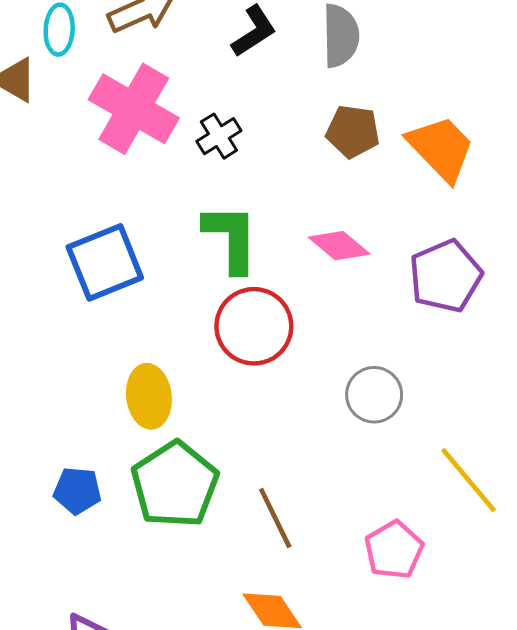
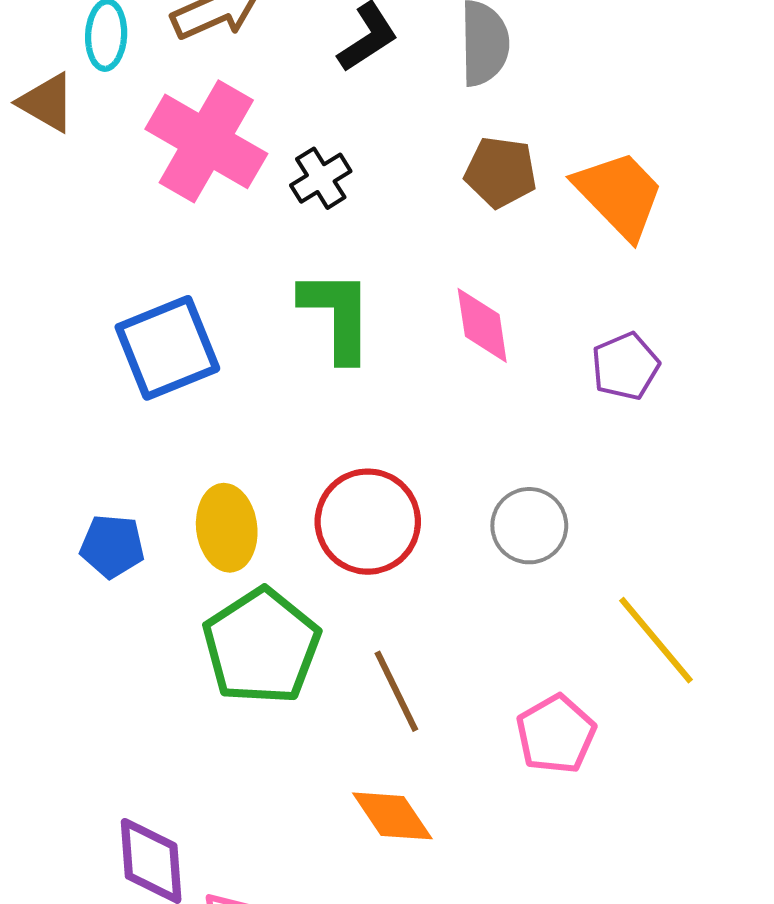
pink diamond: (339, 246) -> (482, 325), turned 42
purple pentagon: (446, 276) -> (625, 366), size x0.7
red circle: (254, 326) -> (368, 522), moved
blue pentagon: (77, 491) -> (112, 546), moved

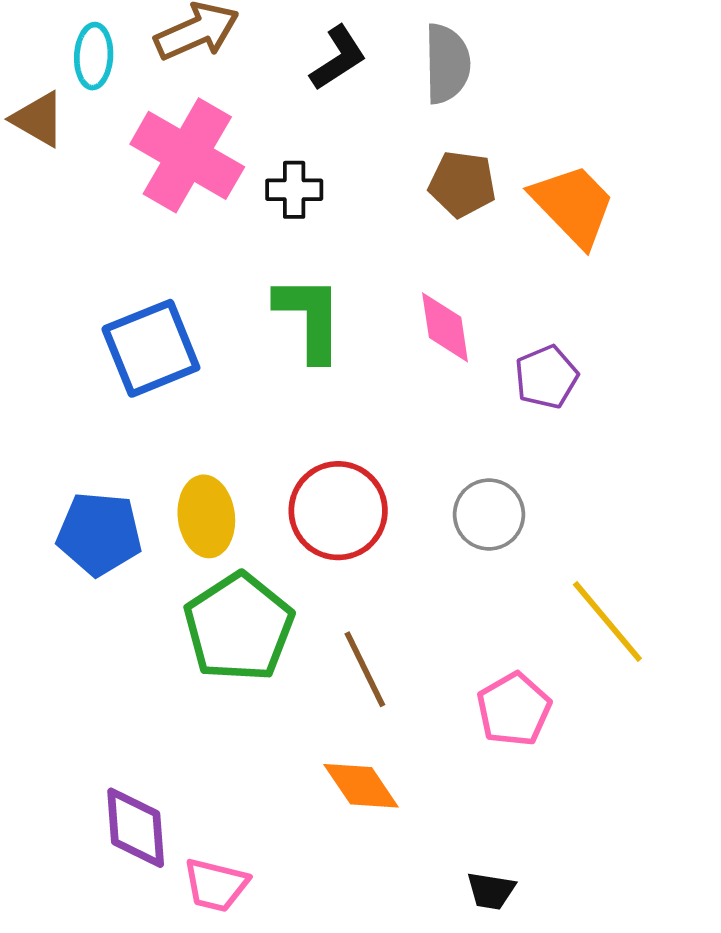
black cross: (321, 178) -> (294, 190), turned 32
purple pentagon: (625, 366) -> (546, 377), moved
blue pentagon: (112, 546) -> (99, 534), size x1.4

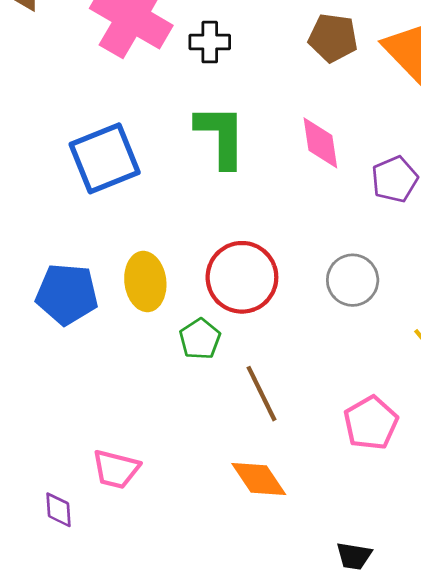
green pentagon: (239, 627) -> (200, 339), moved, size x0.5
purple diamond: (136, 828) -> (59, 510), moved, size x0.6
pink trapezoid: (216, 885) -> (116, 469), moved

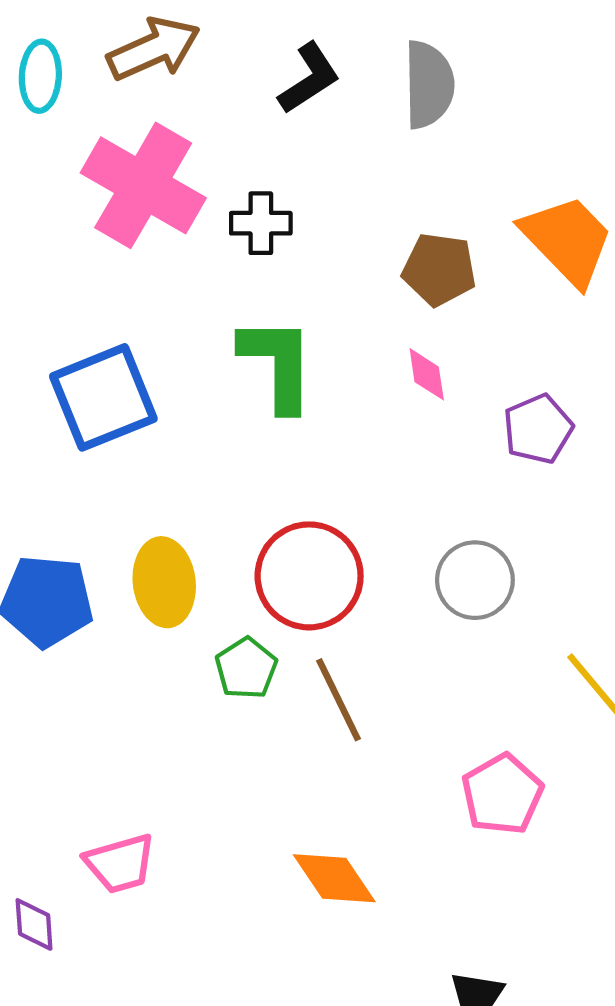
brown pentagon: (333, 38) -> (439, 269), moved
pink diamond: (320, 143) -> (427, 374), size x0.7
brown line: (262, 394) -> (338, 700), moved
pink trapezoid: (116, 469) -> (120, 864), turned -30

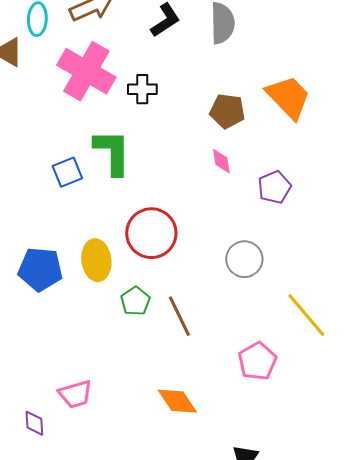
green L-shape: (278, 364) -> (112, 152), moved
blue square: (103, 397) -> (67, 172), size x0.6
red circle: (309, 576) -> (151, 233), moved

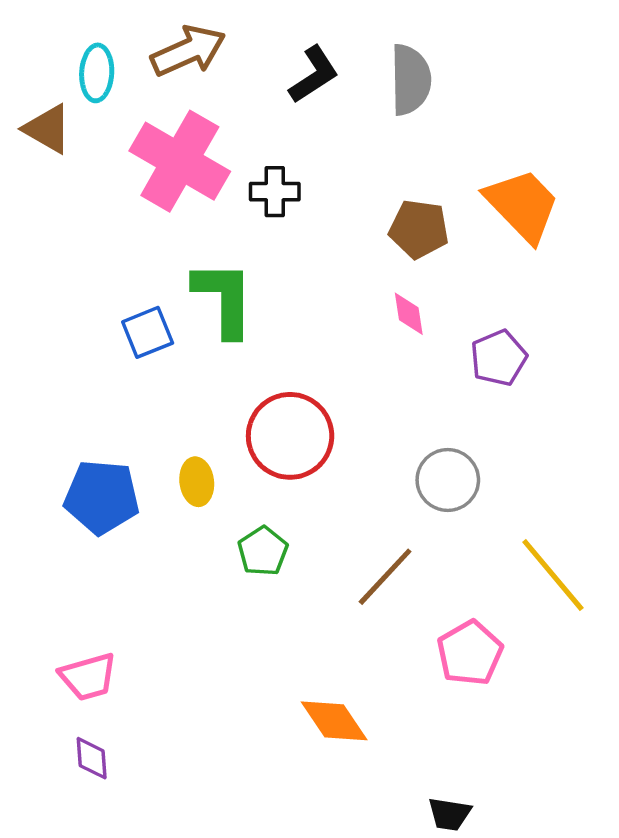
yellow ellipse: (96, 260) -> (197, 482), size x0.7
brown line: (179, 316) -> (385, 577), moved, turned 69
pink trapezoid: (75, 394) -> (88, 677), moved

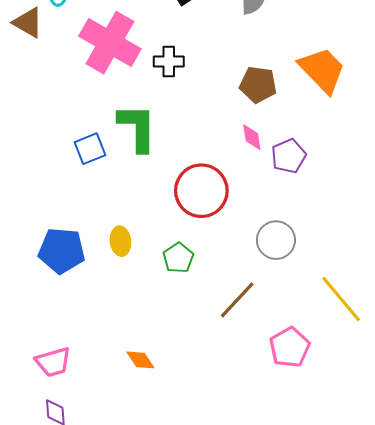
purple pentagon: (499, 358) -> (289, 156), moved
red circle: (290, 436) -> (201, 191), moved
green pentagon: (263, 551) -> (178, 258), moved
orange diamond: (334, 721) -> (140, 360), moved, size x0.7

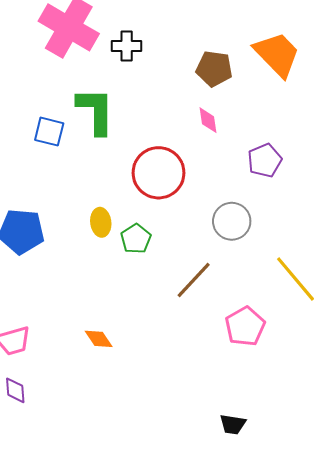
blue square: (90, 149) -> (49, 132), turned 36
purple pentagon: (289, 156) -> (265, 160), moved
yellow ellipse: (120, 241) -> (101, 222), moved

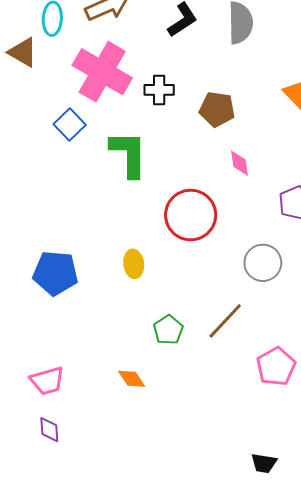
brown pentagon: (214, 69) -> (217, 109), moved
blue square: (49, 132) -> (70, 125), moved, turned 32
green pentagon: (136, 239) -> (168, 330), moved

